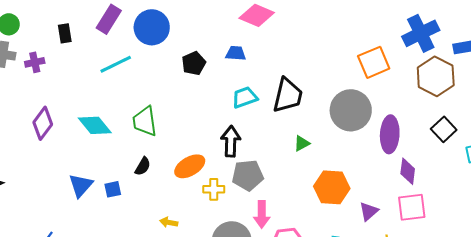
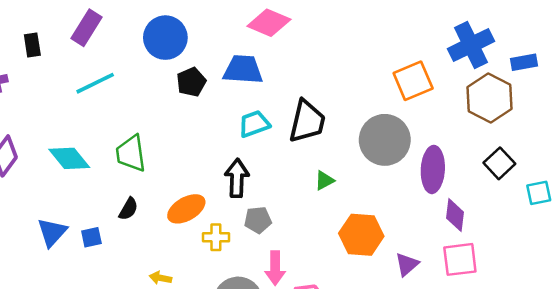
blue circle: (152, 27) -> (165, 38), moved
blue trapezoid: (236, 53) -> (243, 70), size x1.6
gray pentagon: (248, 175) -> (258, 220), size x0.7

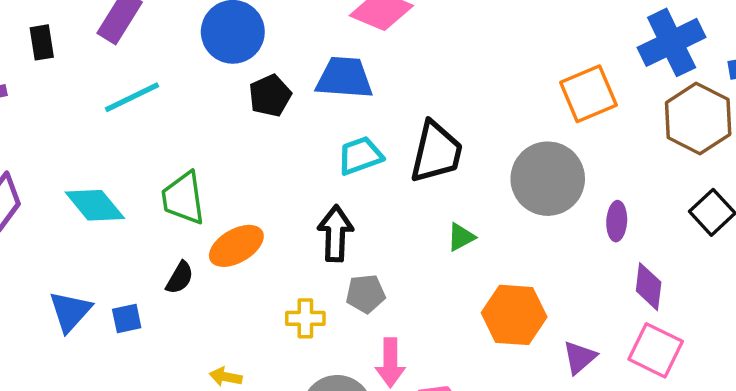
purple ellipse: (433, 169) -> (617, 221), size x0.6
orange ellipse: (186, 209) -> (236, 246), moved
pink square: (460, 259) -> (656, 350), turned 33

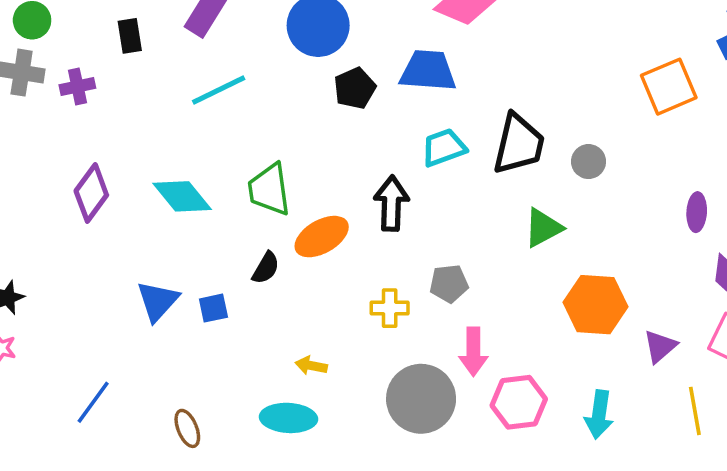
gray circle: (548, 179) -> (589, 162), moved, size x0.5
black arrow: (335, 234) -> (391, 203), moved
green triangle: (461, 237) -> (543, 228), size x1.4

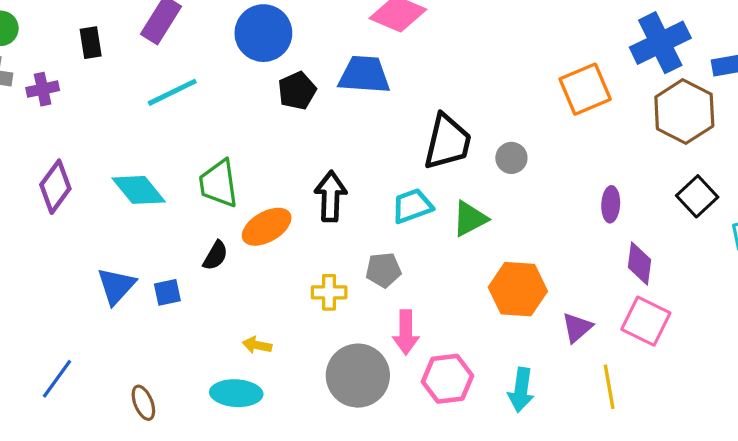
cyan trapezoid: (444, 148) -> (412, 206), moved

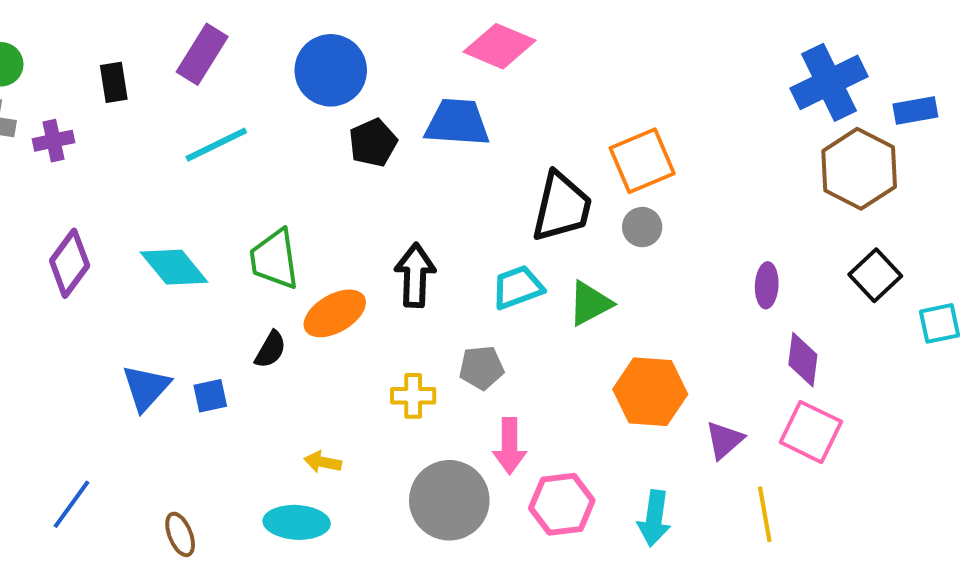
orange square: (585, 89) -> (642, 161), moved

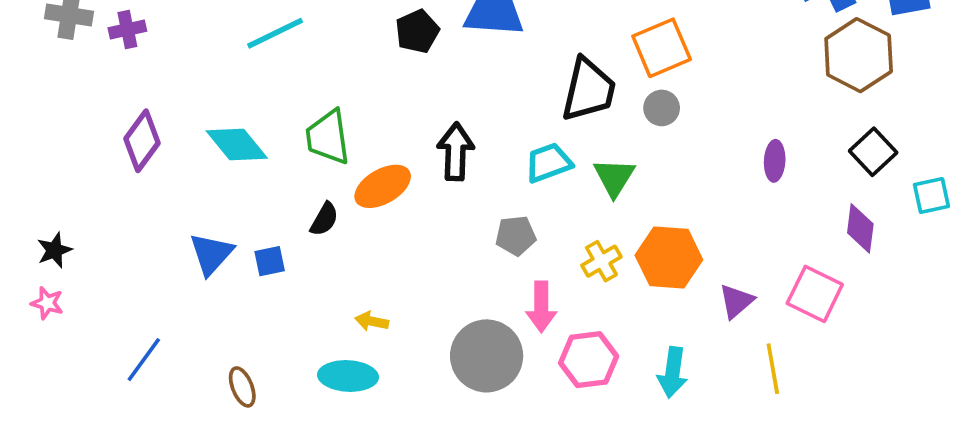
green triangle: (590, 303) -> (614, 177), turned -30
purple diamond: (803, 360) -> (860, 228), moved
yellow cross: (413, 396) -> (601, 261), moved, turned -30

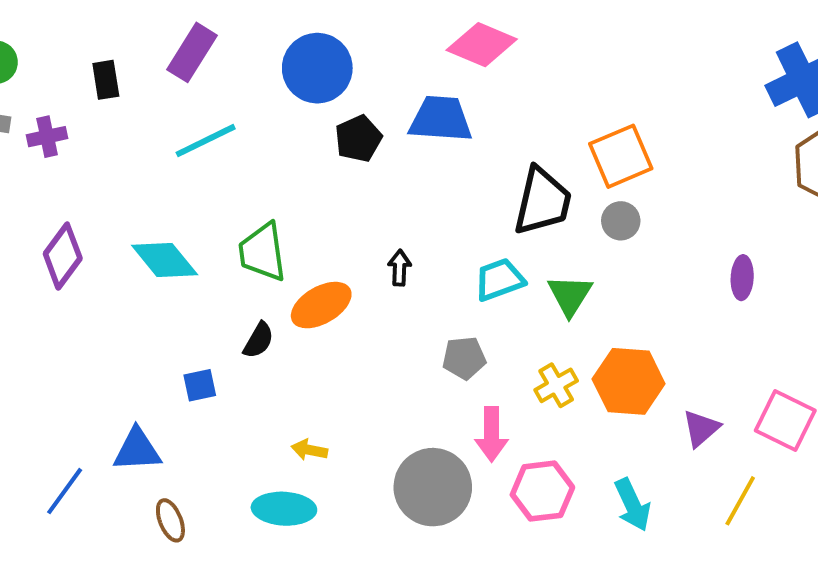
black arrow: (456, 152) -> (400, 268), size x0.6
blue triangle: (211, 254) -> (137, 450), moved, turned 45
yellow line: (773, 369) -> (740, 501), turned 39
cyan arrow: (673, 372) -> (633, 505), turned -33

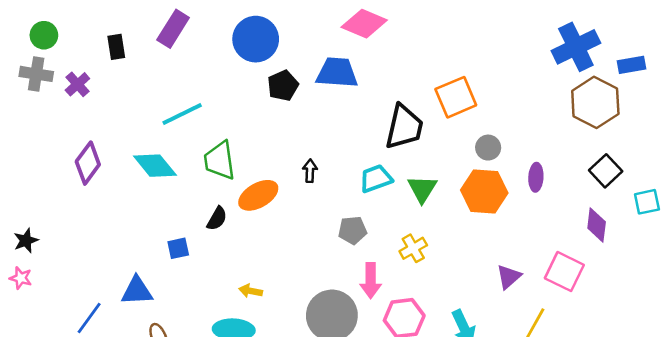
purple cross: (47, 137) -> (77, 84), turned -30
cyan line: (206, 141) -> (182, 114), moved
gray circle: (621, 221) -> (488, 148), moved
orange hexagon: (629, 381) -> (484, 191), moved

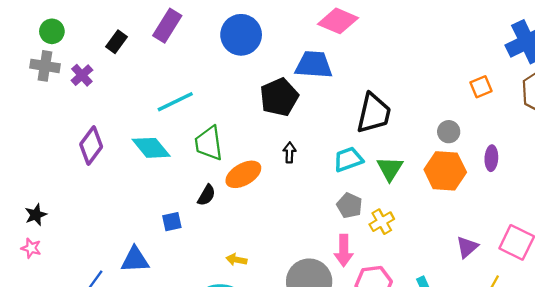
black rectangle: (116, 47) -> (116, 42), turned 45
black pentagon: (283, 86) -> (279, 97), moved, size x1.4
orange square: (456, 97) -> (481, 87), moved, size x0.6
gray pentagon: (353, 230) -> (349, 205), moved, turned 30

